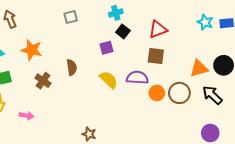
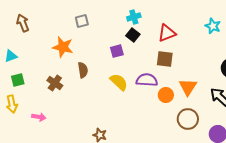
cyan cross: (116, 13) -> (134, 17), moved
orange star: (32, 50) -> (63, 47), moved
orange triangle: (199, 68) -> (188, 87), moved, turned -42
brown circle: (179, 93) -> (188, 119), moved

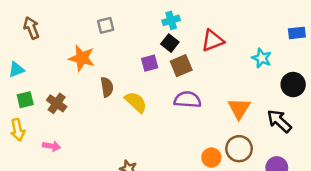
cyan star: (213, 26) -> (262, 58), moved
brown square: (165, 59) -> (181, 66), moved, turned -30
yellow semicircle: (119, 82) -> (136, 102), moved
brown cross: (55, 83) -> (57, 103), moved
orange circle: (166, 95) -> (211, 158), moved

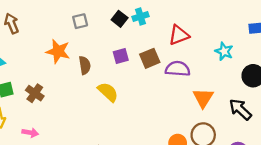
black square: (170, 43) -> (120, 19), moved
brown semicircle: (107, 87) -> (85, 65), moved
purple semicircle: (187, 100) -> (178, 69), moved

